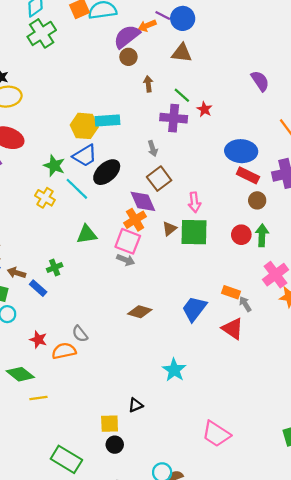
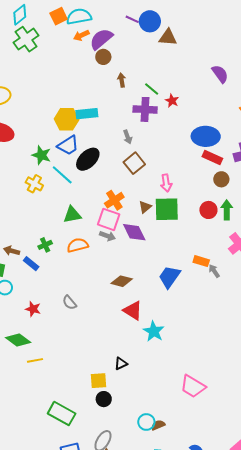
orange arrow: (147, 26) -> (81, 35), moved
brown triangle: (182, 53) -> (168, 37), moved
purple diamond: (143, 201) -> (134, 232), moved
red triangle: (233, 329) -> (133, 311), moved
orange semicircle: (64, 351) -> (78, 245), moved

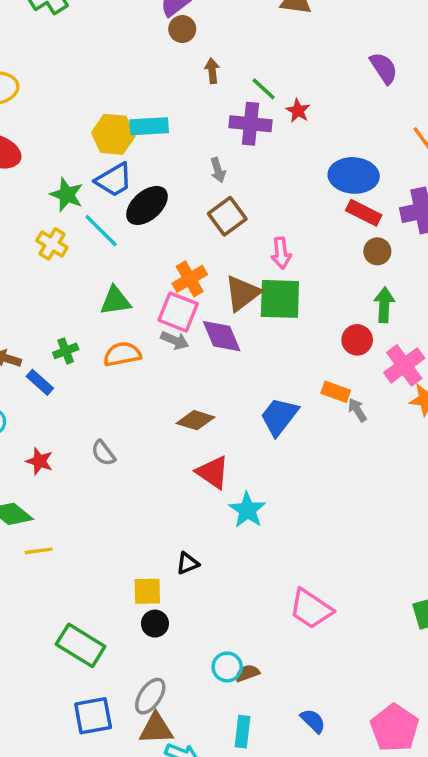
brown triangle: (145, 207) -> (242, 293), size x1.6
red circle: (208, 210) -> (357, 340), moved

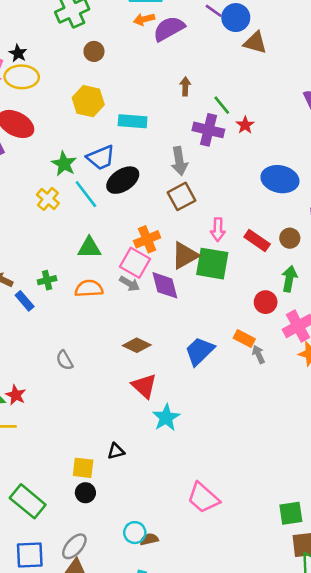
brown circle: (182, 29) -> (94, 51), moved
yellow hexagon: (113, 134) -> (88, 101), moved
gray arrow: (218, 170) -> (179, 161), size x1.5
red rectangle: (364, 213) -> (257, 240), moved
red star: (39, 461) -> (16, 395), moved

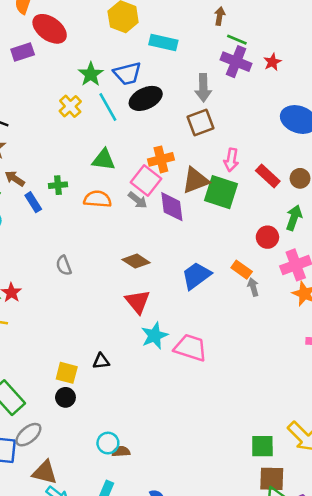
green line: (222, 105) -> (237, 40), moved, turned -36
pink trapezoid: (203, 498) -> (190, 348), moved, turned 148
gray ellipse: (74, 546) -> (28, 435), moved

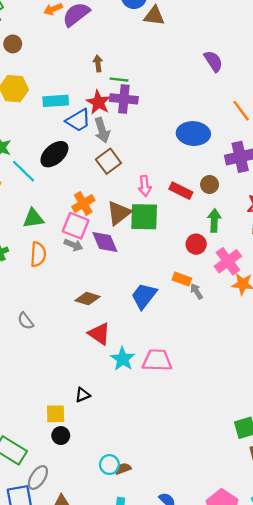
red star: (272, 62) -> (98, 102), moved, size x1.5
blue trapezoid: (127, 73) -> (78, 120), moved
orange semicircle: (97, 199) -> (38, 254), turned 105

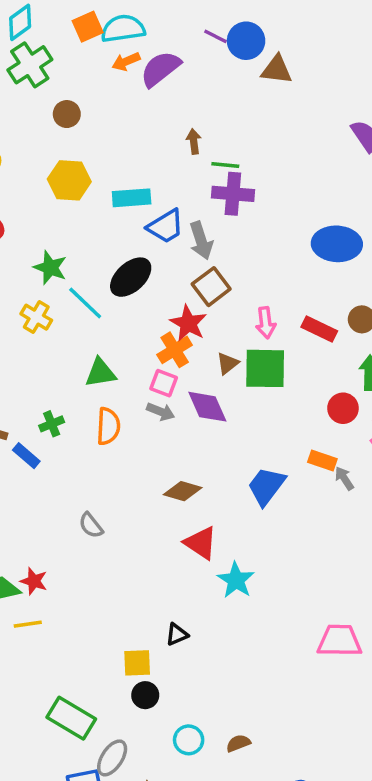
red star: (98, 102) -> (188, 323), moved
brown triangle: (119, 213) -> (228, 363), size x0.6
pink square: (76, 226) -> (164, 383), size x0.7
pink trapezoid: (157, 360) -> (340, 641), moved
cyan circle: (109, 465) -> (189, 740), moved

